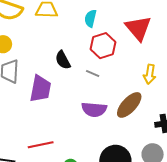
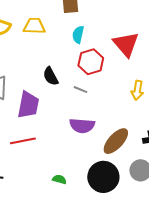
brown ellipse: (129, 105) -> (116, 141), moved
red line: (41, 145) -> (23, 141), moved

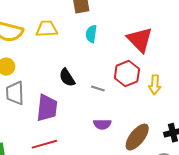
red hexagon: (91, 62) -> (127, 74), moved
purple semicircle: (82, 126) -> (102, 124), size x0.7

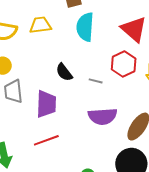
cyan semicircle: (91, 34) -> (85, 27), size x1.6
purple semicircle: (102, 124) -> (103, 116), size x1.6

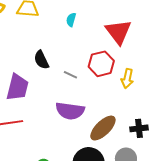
cyan semicircle: (85, 27) -> (71, 20), size x0.5

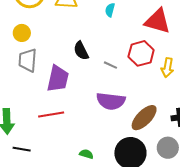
red triangle: (118, 32) -> (157, 21), turned -36

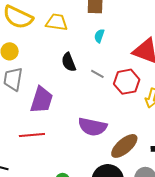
black semicircle: (81, 51) -> (69, 62), moved
gray line: (110, 65) -> (97, 74), moved

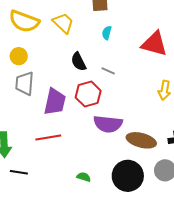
yellow trapezoid: (57, 22) -> (63, 23), turned 40
red hexagon: (127, 82) -> (88, 94), moved
brown ellipse: (124, 146) -> (141, 140), turned 60

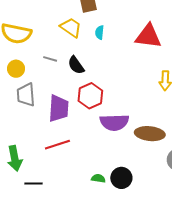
yellow trapezoid: (63, 23) -> (71, 28), moved
gray line: (108, 71) -> (50, 59), moved
black circle: (128, 176) -> (121, 178), moved, size x0.7

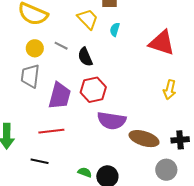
yellow circle: (16, 69) -> (35, 48), moved
black line: (33, 183) -> (40, 161), moved

